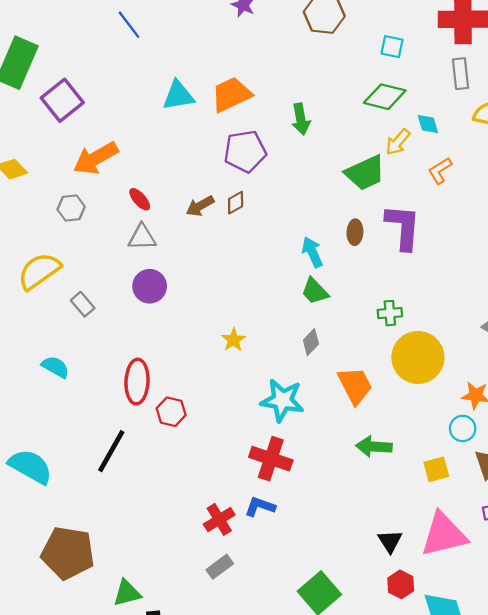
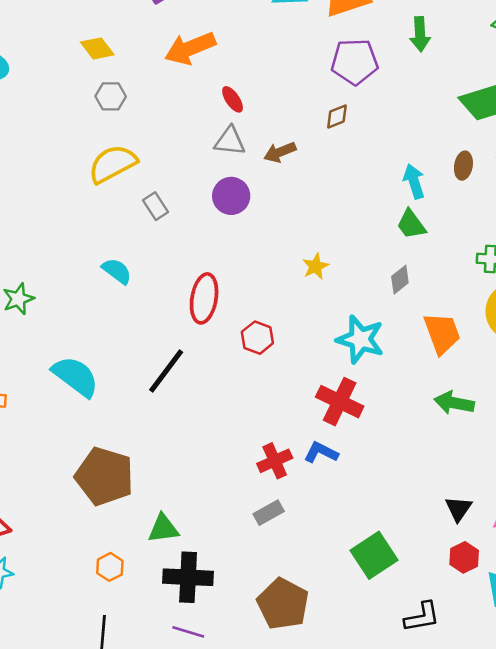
brown arrow: (200, 206) -> (280, 152), moved
gray hexagon: (71, 208) -> (111, 96), moved
red hexagon: (171, 412) -> (257, 338), moved

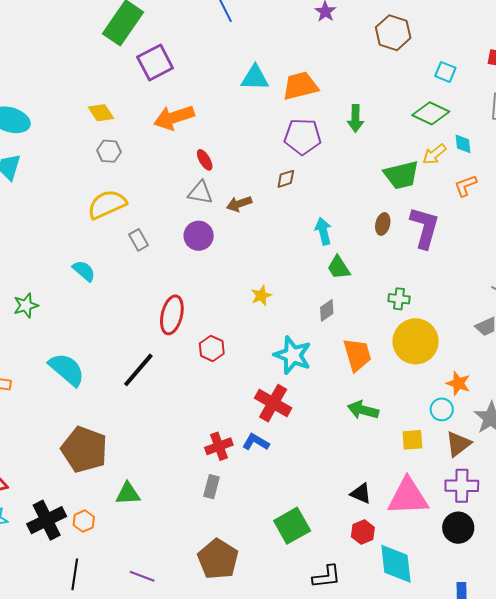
cyan arrow: (414, 181) -> (323, 231), moved
cyan semicircle: (117, 271) -> (84, 271), moved
black triangle: (458, 509) -> (361, 493), turned -45
gray rectangle: (269, 513) -> (211, 487), turned -50
black cross: (188, 577) -> (47, 520), moved, turned -33

